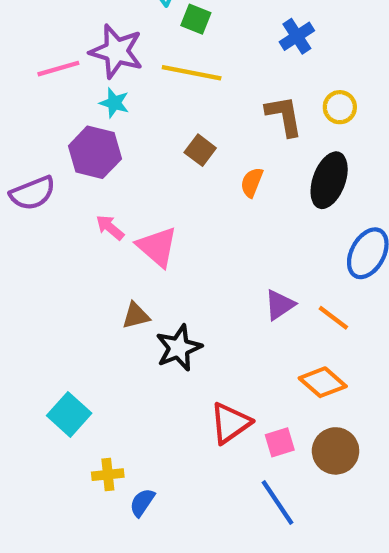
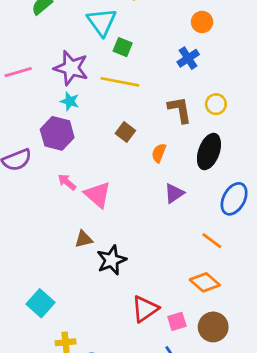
pink line: (58, 69) -> (18, 72), moved
purple triangle: (280, 305) -> (174, 193), moved

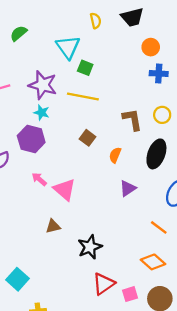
blue cross: (188, 58) -> (159, 74), moved, turned 36
black star: (111, 260) -> (90, 247), moved

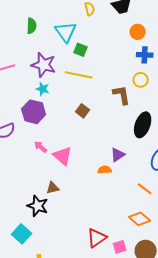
green semicircle: (19, 33) -> (32, 26), moved, turned 133
yellow circle: (162, 115) -> (141, 80), moved
orange semicircle: (115, 155) -> (105, 170), moved, turned 64
black star: (90, 247) -> (38, 206), moved, turned -30

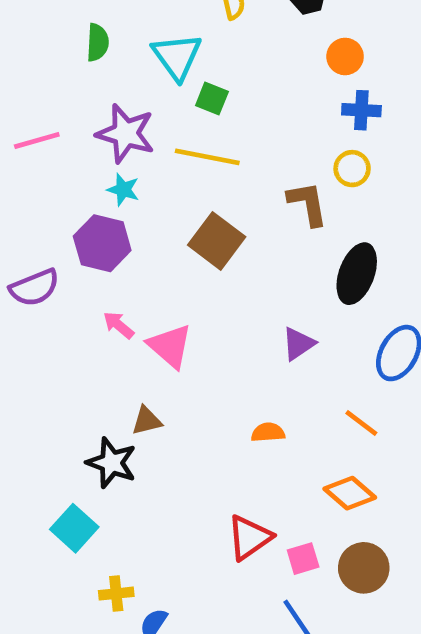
brown square: (83, 111) -> (217, 241), size x1.6
orange semicircle: (105, 170) -> (268, 432), moved

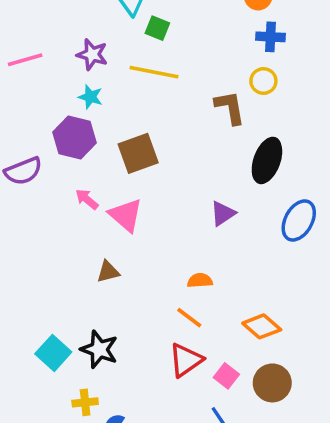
purple star: (126, 134) -> (92, 55), size x0.7
brown square: (217, 241) -> (138, 153), moved, turned 33
orange line: (361, 423) -> (189, 318), moved
black star: (112, 463) -> (99, 349), moved
pink square: (303, 559) -> (226, 376), turned -35

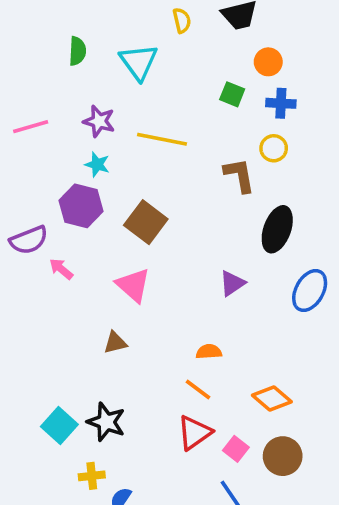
green square: (157, 28) -> (232, 94), moved
brown square: (138, 153) -> (146, 222), turned -33
pink arrow: (87, 199) -> (61, 269), moved

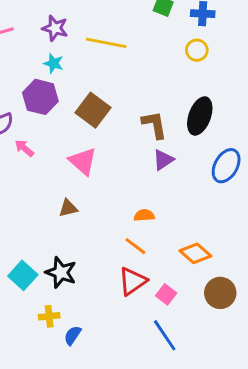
brown L-shape: (239, 175) -> (154, 125), moved
brown circle: (283, 456) -> (220, 293), moved

